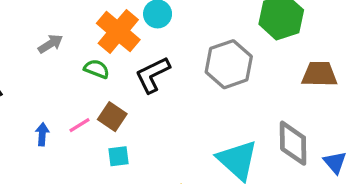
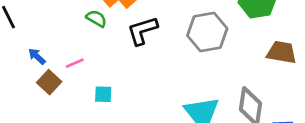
brown square: (112, 117) -> (49, 82), moved
blue arrow: (42, 134) -> (37, 56), moved, turned -60

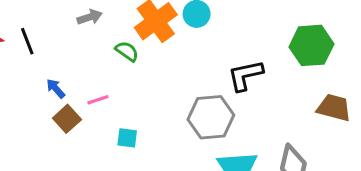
black L-shape: (142, 31) -> (245, 75), moved
gray hexagon: (207, 32) -> (211, 117), moved

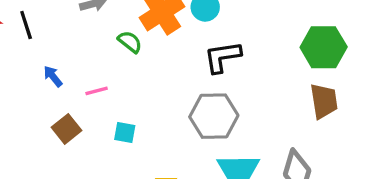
black L-shape: (245, 75) -> (222, 57), moved
brown trapezoid: (334, 108) -> (324, 101), moved, turned 63
brown square: (67, 119) -> (66, 129), moved

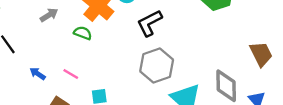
pink line: (97, 91) -> (71, 74), turned 63
brown trapezoid: (324, 101) -> (261, 54), moved

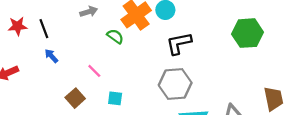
blue arrow: (38, 74) -> (51, 56), moved

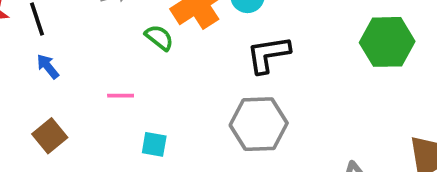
pink line: (94, 71) -> (121, 96), turned -48
brown square: (75, 98) -> (50, 136), moved

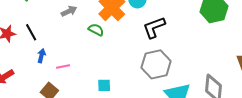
blue arrow: (48, 66) -> (41, 56), turned 64
pink line: (121, 96) -> (63, 67), moved

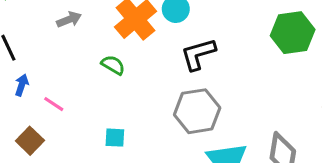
green semicircle: (96, 30) -> (113, 65), moved
pink line: (63, 67) -> (54, 104), turned 40

